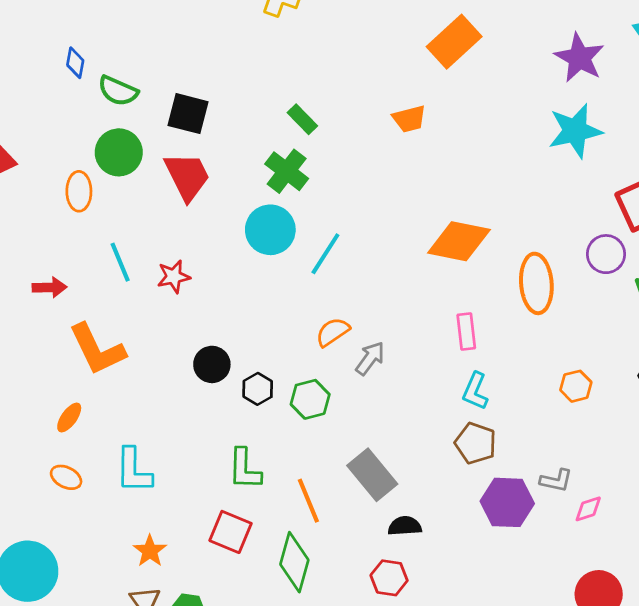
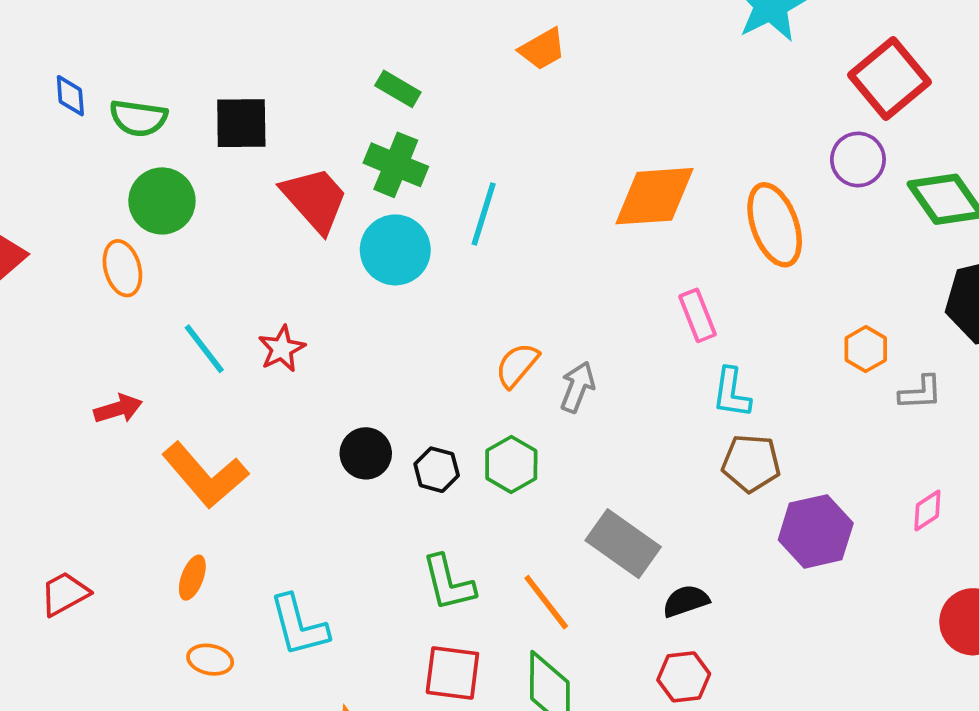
red trapezoid: (187, 176) -> (315, 199), moved
cyan line: (325, 254) -> (484, 214), moved
gray L-shape: (556, 480) -> (920, 393), moved

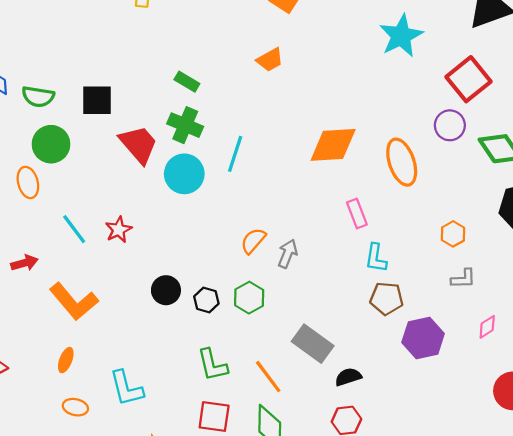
gray L-shape: (920, 393) -> (463, 279), moved

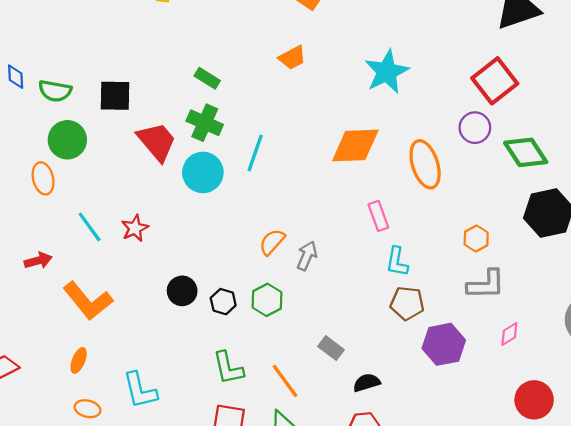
cyan star: (401, 36) -> (387, 72), moved
gray L-shape: (463, 279) -> (486, 284), size x1.5
gray rectangle: (313, 344) -> (331, 348), size x0.6

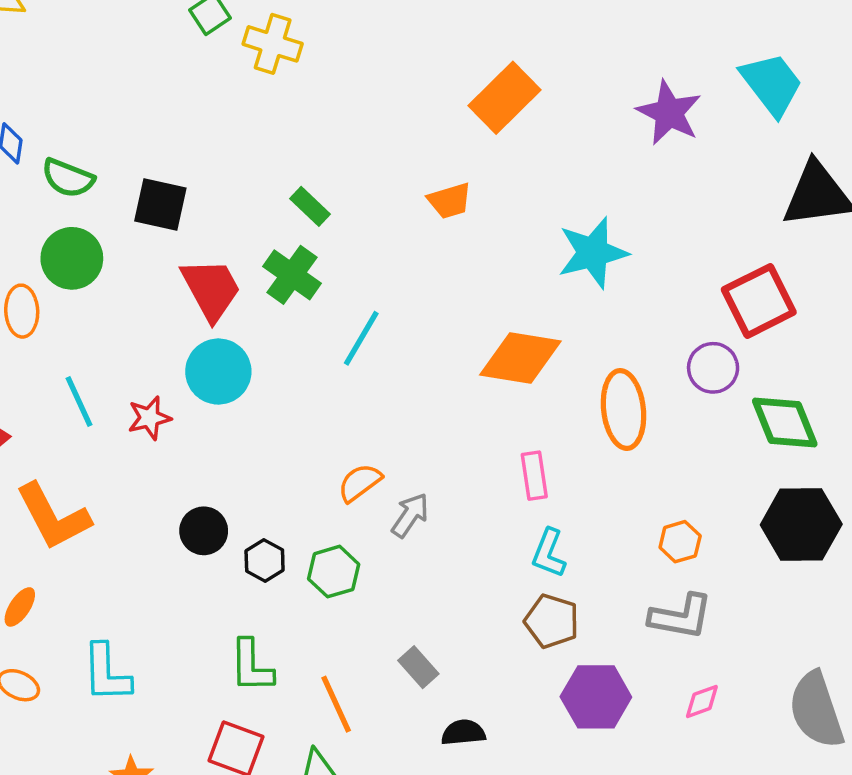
cyan circle: (203, 172) -> (218, 372), moved

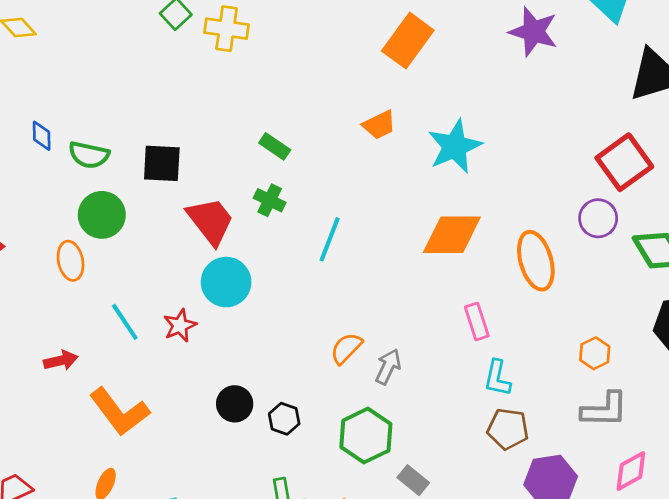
cyan star: (593, 253) -> (455, 146), moved
green cross: (292, 275) -> (270, 200), size x0.7
green hexagon: (334, 572) -> (366, 436), moved, size x1.4
pink diamond: (702, 701) -> (631, 471), size x1.4

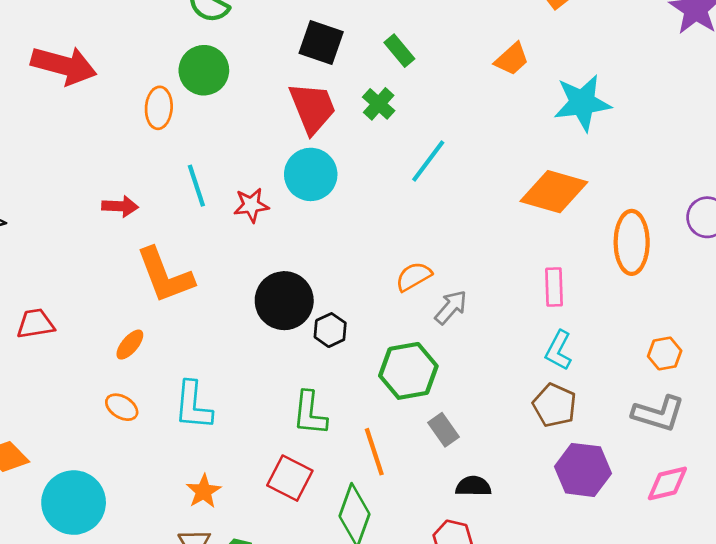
orange trapezoid: (379, 125) -> (512, 59), turned -32
black square: (162, 163) -> (321, 43), moved
black circle: (235, 404) -> (284, 301), size x1.5

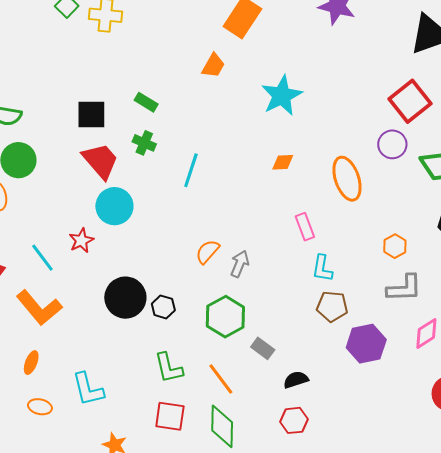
orange trapezoid: (512, 59) -> (213, 66), moved
cyan line: (196, 186) -> (42, 258), moved
orange diamond: (554, 192) -> (283, 162), size x0.5

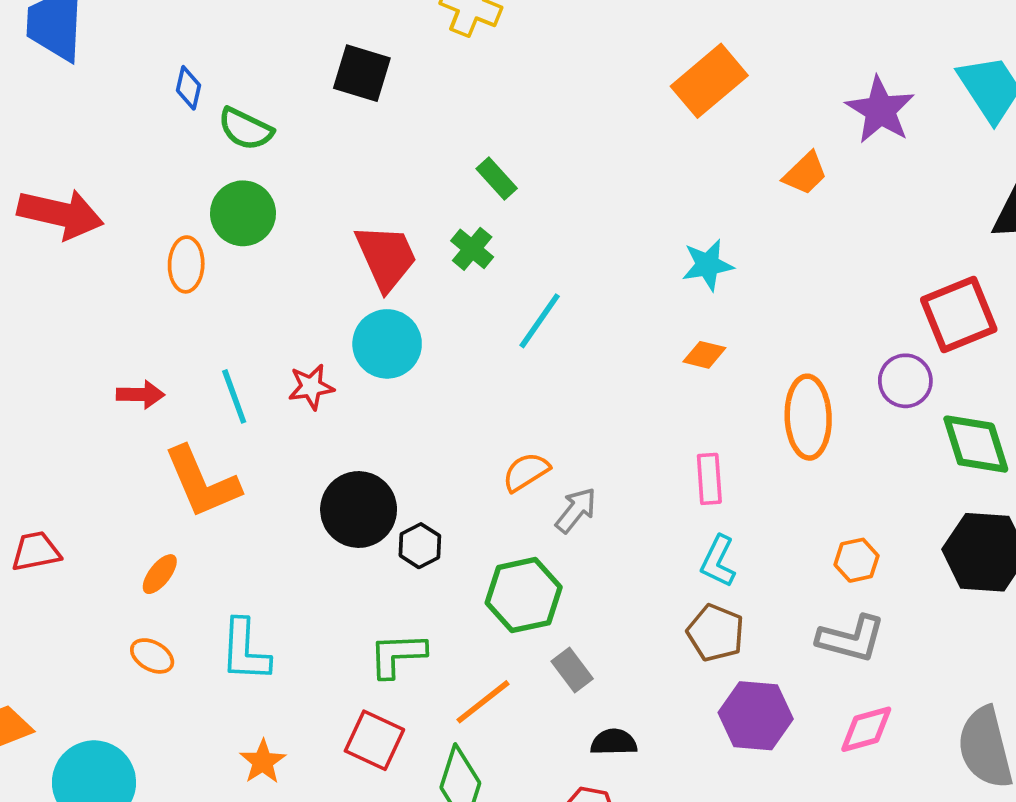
orange trapezoid: (213, 66) -> (805, 173), moved
cyan star: (282, 96) -> (708, 265), moved, size x0.7
black square: (91, 115) -> (362, 73), moved
green L-shape: (169, 368) -> (397, 655), turned 84
orange line: (221, 379) -> (483, 702), turned 72

